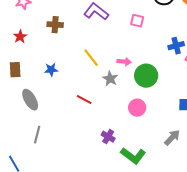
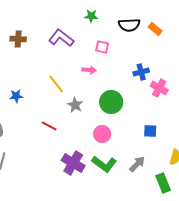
brown cross: (55, 25) -> (18, 39), moved
pink arrow: (124, 62) -> (89, 70), moved
purple cross: (108, 137) -> (73, 163), size x1.6
green L-shape: (133, 156) -> (104, 164), moved

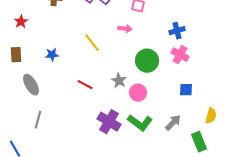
pink cross: (159, 88) -> (180, 55), moved
gray star: (75, 105) -> (119, 81), moved

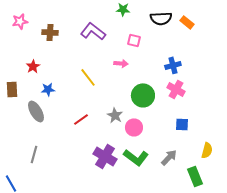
red star: (21, 22) -> (33, 66), moved
gray ellipse: (31, 85) -> (36, 111), moved
red line: (85, 85) -> (81, 119), turned -63

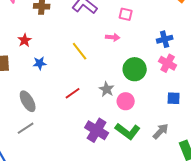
gray ellipse: (36, 111) -> (28, 101), moved
gray line: (34, 154) -> (26, 128), turned 42

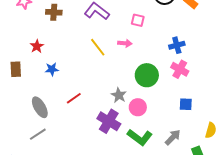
yellow line: (80, 51) -> (98, 47), moved
red line: (73, 93) -> (74, 98), moved
purple cross: (97, 130) -> (109, 121), moved

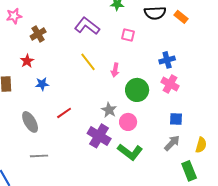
brown cross: (54, 12) -> (38, 34), moved, turned -35
pink arrow: (125, 43) -> (115, 70), moved, turned 96
gray line: (38, 134) -> (39, 156), moved, turned 30
gray arrow: (173, 137) -> (172, 143), moved

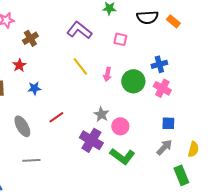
green circle: (137, 90) -> (133, 81), moved

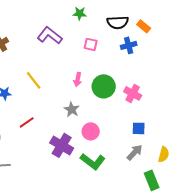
blue cross: (159, 64) -> (129, 45), moved
yellow line: (80, 66) -> (34, 80), moved
gray star: (101, 114) -> (72, 109), moved

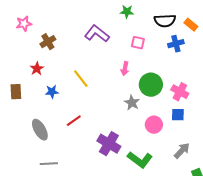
pink arrow: (78, 79) -> (125, 69), moved
gray star: (72, 109) -> (132, 103), moved
blue square: (139, 128) -> (178, 115), moved
pink circle: (91, 131) -> (154, 125), moved

